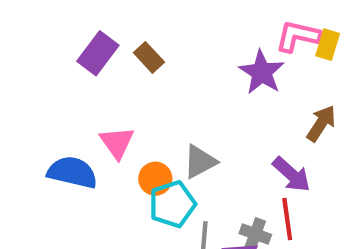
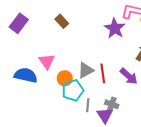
purple rectangle: (98, 53) -> (19, 23), moved
red line: (287, 219) -> (103, 73), moved

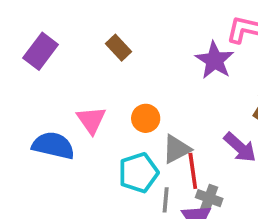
gray triangle: (86, 70) -> (176, 149), moved
red line: (103, 73) -> (193, 171), moved
orange circle: (65, 78) -> (146, 118), moved

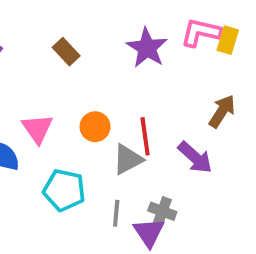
purple star: (215, 60) -> (147, 48), moved
red line: (193, 171) -> (145, 136), moved
cyan pentagon: (138, 173) -> (64, 190), moved, turned 30

